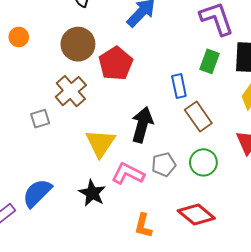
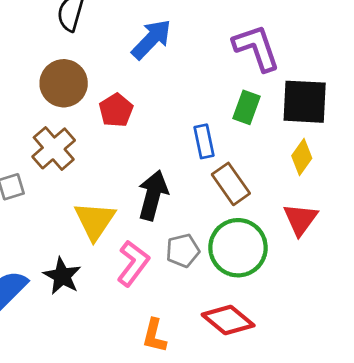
red pentagon: (116, 64) -> (116, 110), size x0.7
green circle: (203, 162) -> (238, 248), size x1.5
pink L-shape: (128, 174) -> (133, 263), turned 100
black star: (92, 193) -> (62, 276), moved

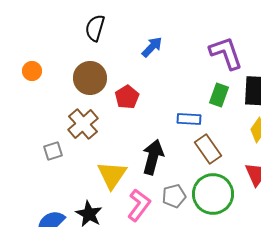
blue arrow: (151, 39) -> (152, 47), size x0.7
blue rectangle: (204, 141) -> (189, 119), turned -75

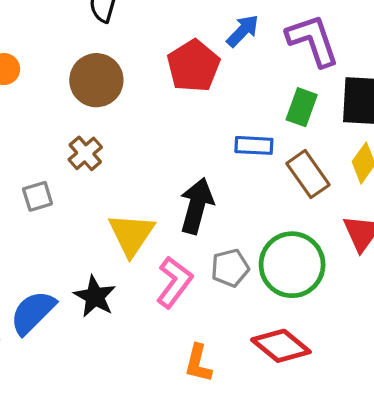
blue arrow: (152, 47) -> (243, 31), moved
red pentagon: (127, 97) -> (193, 66), moved, size x1.4
brown cross: (83, 124) -> (85, 153), size x0.7
brown rectangle: (208, 149) -> (308, 174), moved

